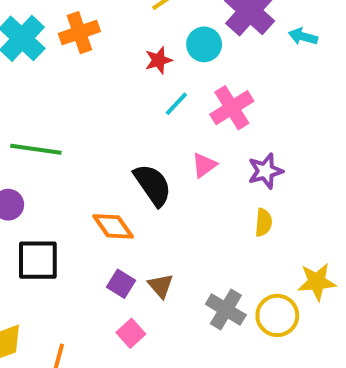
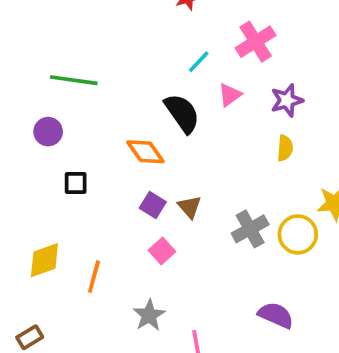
cyan line: (176, 104) -> (199, 62), moved
black square: (38, 260) -> (76, 183), size x0.6
gray cross: (226, 310) -> (250, 229), turned 30

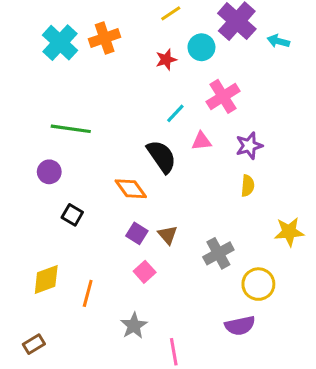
pink triangle: (230, 95) -> (201, 141), turned 30
black square: (76, 183) -> (72, 215), turned 30
yellow circle: (298, 234) -> (258, 284), moved
purple semicircle: (276, 315) -> (240, 326), turned 144

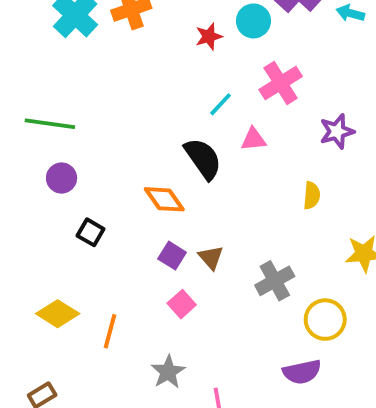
green line: (71, 129) -> (50, 124), moved
purple star: (249, 146) -> (337, 131), moved
yellow diamond: (46, 279) -> (58, 314), turned 52

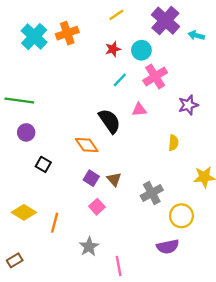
cyan circle: (253, 21) -> (141, 50), moved
cyan line: (220, 104) -> (120, 80), moved

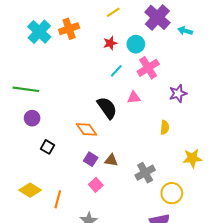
brown triangle: (114, 179) -> (111, 160), turned -40

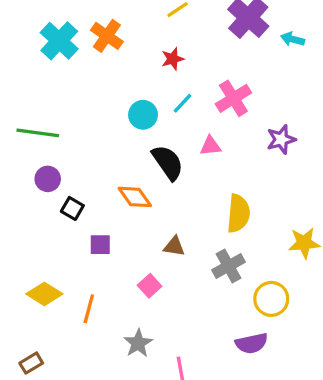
orange cross: (69, 29) -> (107, 36), turned -36
cyan circle: (136, 44) -> (143, 115), moved
yellow semicircle: (165, 127) -> (238, 213), moved, size x1.6
black square: (47, 147) -> (72, 208), moved
purple square: (91, 159) -> (100, 245), moved, turned -32

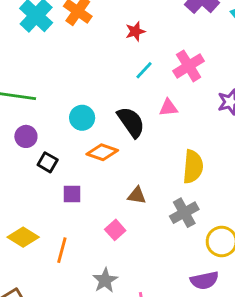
cyan circle: (143, 115) -> (82, 118), moved
orange diamond: (135, 197) -> (102, 152), turned -36

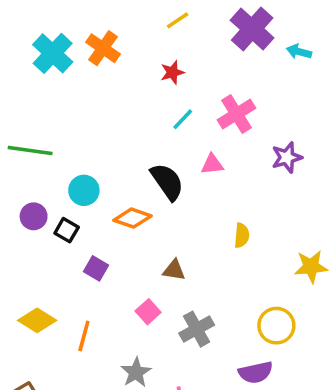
cyan circle: (82, 118) -> (84, 190), moved
purple circle: (26, 136) -> (34, 216), moved
yellow semicircle: (193, 167) -> (242, 235), size x0.6
purple square: (72, 194) -> (96, 268), turned 30
gray cross: (184, 213) -> (197, 329), moved

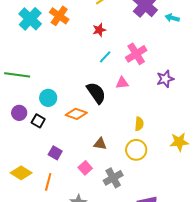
purple square: (96, 268) -> (55, 153), moved
yellow circle: (276, 326) -> (136, 150), moved

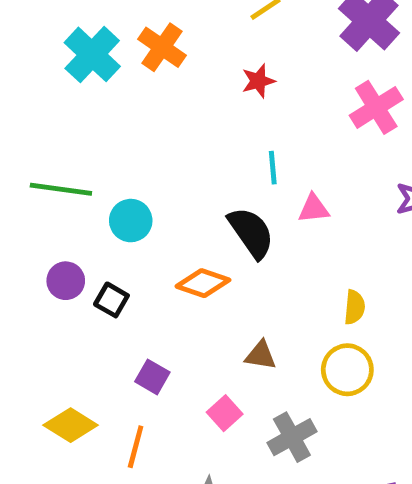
pink cross: (136, 54) -> (376, 107), moved
cyan line: (105, 57) -> (273, 168), moved, turned -48
cyan circle: (48, 98) -> (131, 221), moved

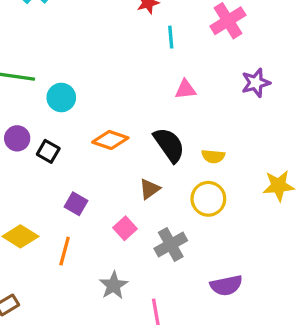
cyan line: (273, 168) -> (171, 37), moved
black semicircle: (251, 233) -> (169, 145), moved
yellow semicircle: (355, 307) -> (213, 156), turned 90
brown triangle: (261, 355) -> (150, 189), turned -45

